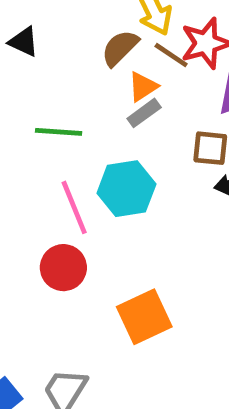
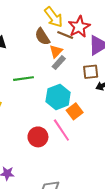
brown semicircle: (120, 48) -> (42, 37), turned -66
pink line: (74, 207) -> (61, 130), moved
orange square: (144, 317) -> (75, 111), moved, size x0.7

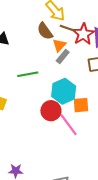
red star: (79, 27) -> (83, 34), moved
orange square: (75, 111) -> (81, 105), turned 35
red circle: (38, 137) -> (51, 111), moved

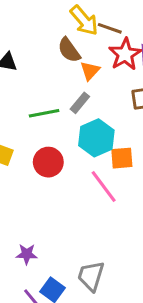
brown line: (68, 28) -> (110, 28), moved
gray rectangle: (63, 57) -> (80, 103), moved
red circle: (51, 111) -> (48, 162), moved

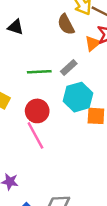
orange triangle: (90, 71) -> (93, 43), moved
pink line: (104, 186) -> (35, 135), moved

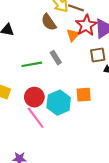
gray rectangle: (69, 67) -> (56, 58), turned -72
cyan hexagon: (78, 97) -> (59, 103), moved

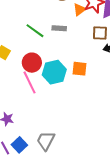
gray rectangle: (56, 58) -> (59, 28), turned -64
green line: (32, 64) -> (35, 31), turned 36

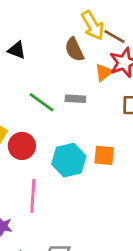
red circle: (32, 63) -> (22, 146), moved
pink line: (30, 82) -> (33, 196), moved, turned 30

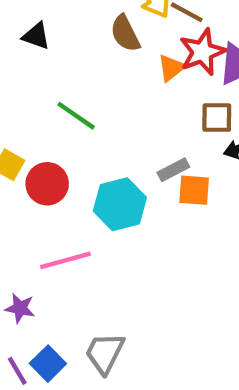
gray rectangle: (75, 99) -> (173, 170), moved, turned -30
orange square: (104, 155) -> (194, 190), moved
pink line: (33, 196) -> (65, 260), turned 72

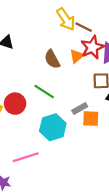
brown semicircle: (125, 33) -> (52, 59), moved
green line: (76, 116) -> (44, 92), moved
red circle: (47, 184) -> (15, 104), moved

